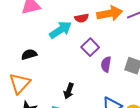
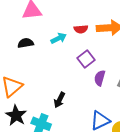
cyan arrow: (60, 30) -> (59, 38), size x0.7
black semicircle: (29, 54) -> (26, 43), moved

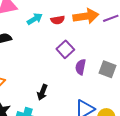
cyan arrow: (59, 38) -> (35, 19), moved

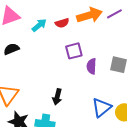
purple square: (65, 49) -> (74, 51), turned 36

